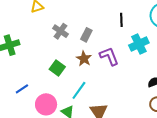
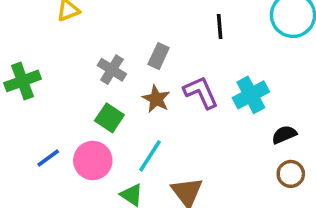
gray cross: (61, 31) -> (112, 70), moved
cyan cross: (139, 44) -> (251, 95), moved
pink circle: (46, 104) -> (93, 160), moved

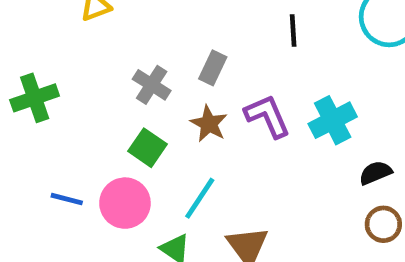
blue line: (48, 158) -> (67, 199), turned 50

